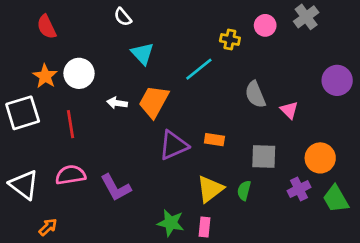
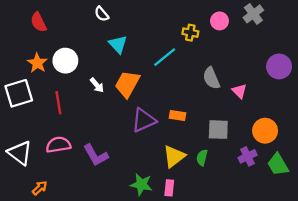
white arrow: (117, 103) -> (97, 85), turned -140

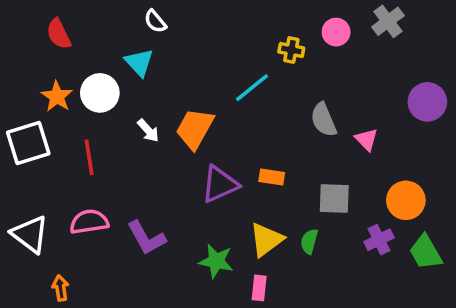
cyan triangle: (118, 44) -> (139, 62), moved
green star: (141, 184) -> (216, 261), moved
orange arrow: (40, 188) -> (60, 288), turned -56

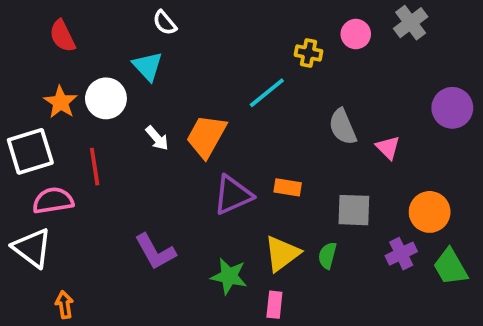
pink semicircle: (89, 222) -> (53, 201), moved

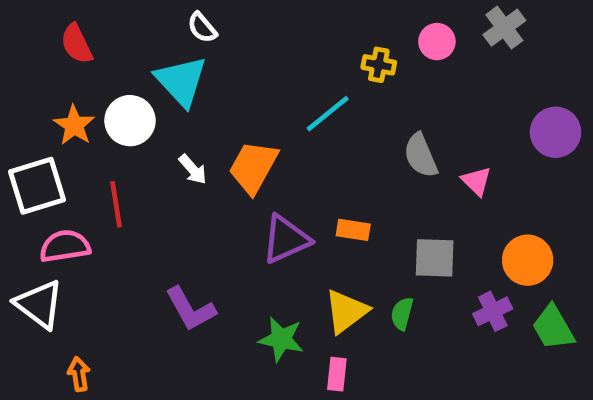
cyan triangle: (148, 66) -> (181, 81), size x1.4

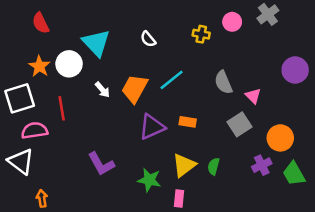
white semicircle: (202, 28) -> (148, 39), moved
cyan line: (328, 114) -> (172, 80), moved
gray square: (435, 258) -> (240, 124), moved, turned -35

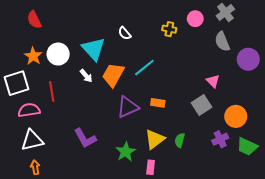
cyan triangle: (96, 43) -> (93, 49), moved
gray semicircle: (223, 82) -> (222, 42), moved
white triangle: (21, 161) -> (32, 140), moved, turned -50
green trapezoid: (294, 174) -> (247, 147), turned -35
green star: (149, 180) -> (126, 152), turned 30

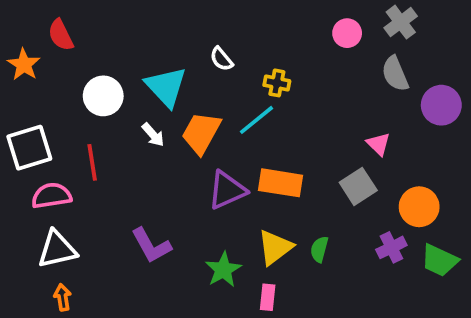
yellow cross: (169, 29) -> (277, 83), moved
orange star: (33, 56) -> (24, 65), moved
orange rectangle: (158, 103) -> (281, 183), size x1.6

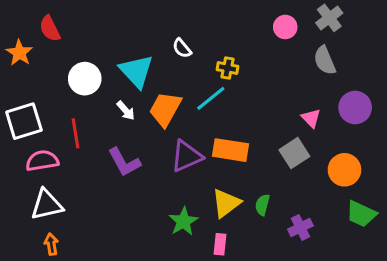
purple circle: (441, 105) -> (355, 108), moved
purple L-shape: (151, 246) -> (124, 162), moved
purple cross: (391, 247) -> (300, 228), moved

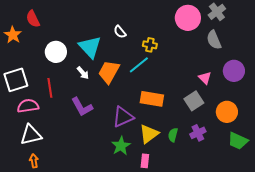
pink circle: (285, 27) -> (188, 18), size x1.6
purple triangle: (186, 156) -> (123, 117), moved
purple cross: (300, 228) -> (198, 133), moved

